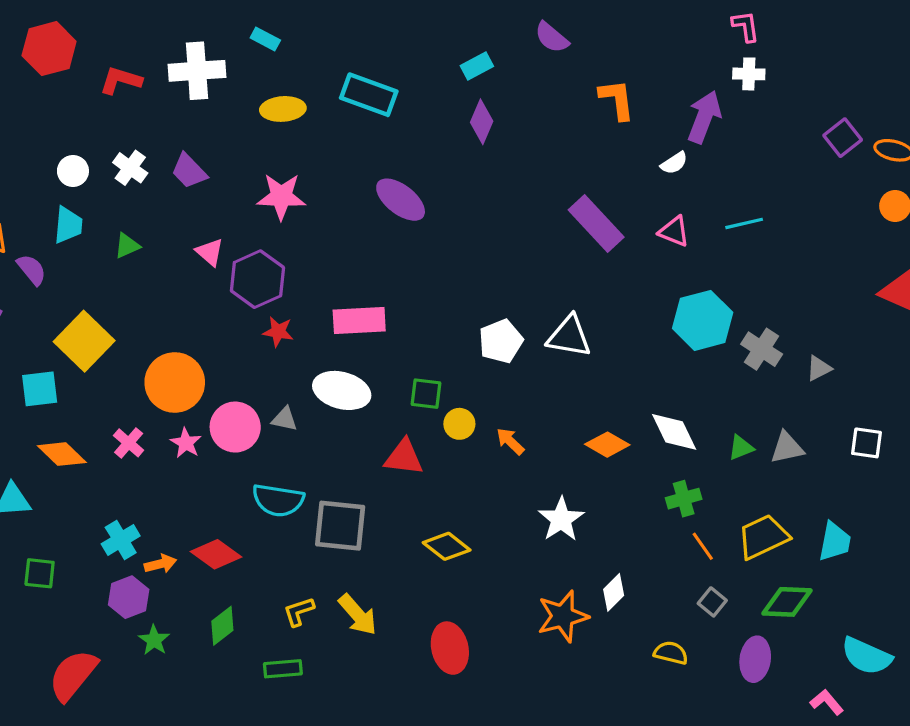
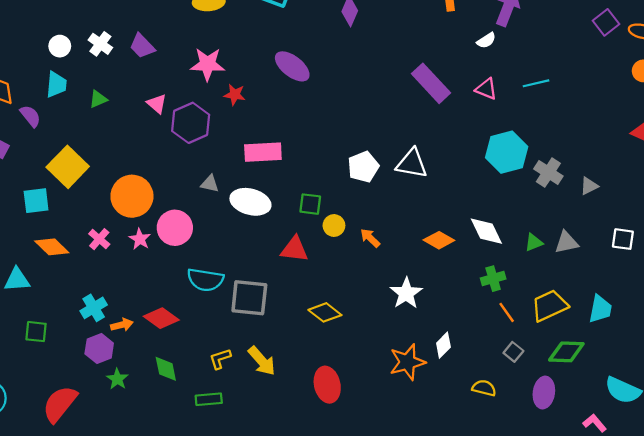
red star: (278, 332) -> (235, 95), moved
gray triangle: (284, 419) -> (210, 184), moved
green diamond: (222, 626) -> (166, 369), turned -64

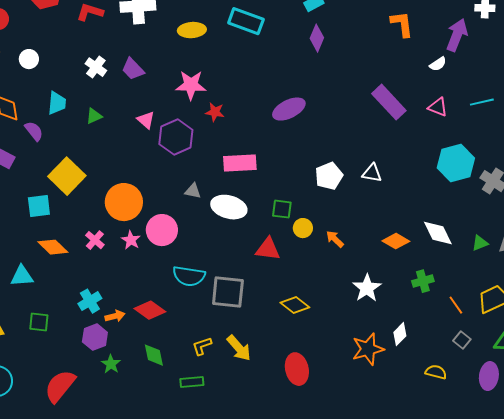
white circle: (60, 46) -> (29, 59), moved
purple ellipse: (292, 66) -> (289, 109), moved, turned -64
white triangle: (412, 163) -> (372, 173), size x0.7
green cross: (493, 279) -> (423, 281), moved

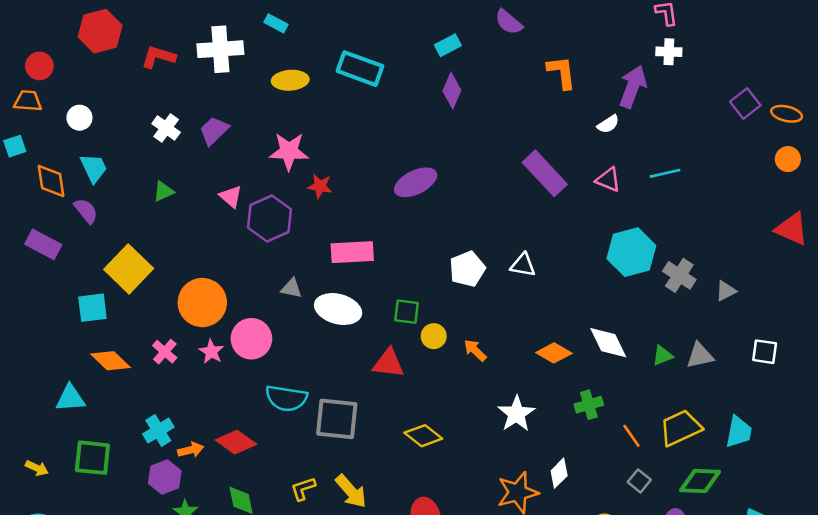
purple trapezoid: (133, 69) -> (214, 131), turned 90
cyan trapezoid: (57, 103) -> (94, 168), moved, turned -30
green square: (39, 322) -> (92, 458), size x1.4

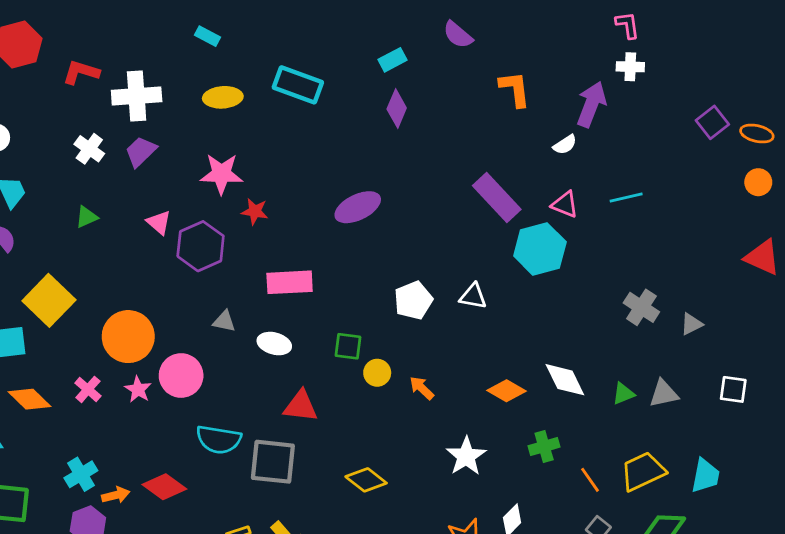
white cross: (220, 49) -> (137, 96), moved
cyan hexagon: (631, 252) -> (540, 249), moved
white ellipse: (338, 309) -> (274, 344), size x0.7
red triangle: (388, 363) -> (301, 406), moved

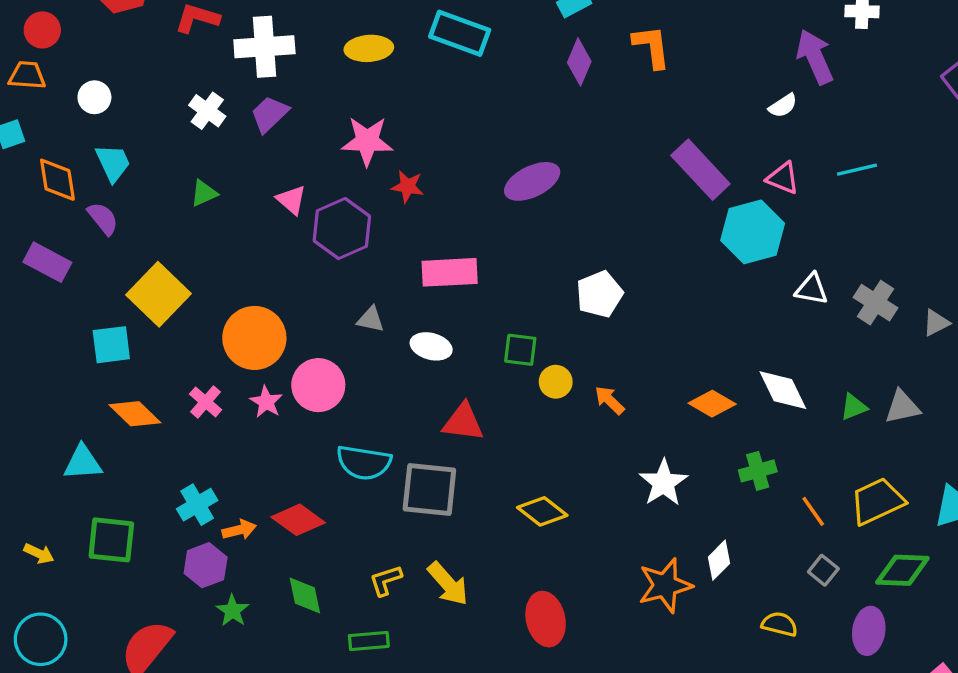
orange L-shape: (515, 89) -> (652, 47), moved
purple arrow: (591, 104) -> (815, 57), turned -45
white triangle: (473, 296) -> (812, 289), moved

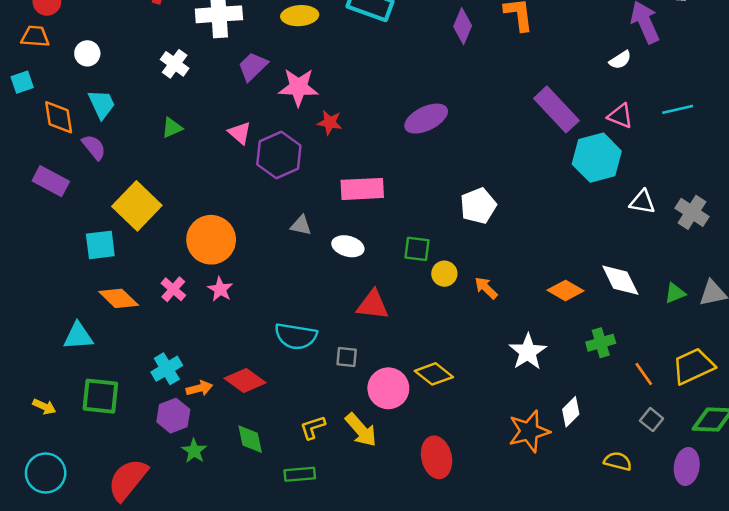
purple trapezoid: (270, 114) -> (253, 66), moved
pink circle: (318, 385) -> (388, 388), moved
gray square: (429, 489) -> (347, 357), size x0.5

